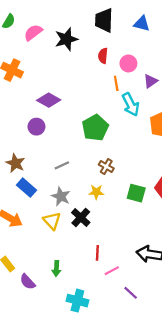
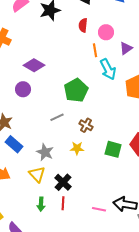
gray line: (62, 165) -> (57, 117), moved
black cross: (81, 217) -> (63, 182), moved
red line: (97, 253) -> (63, 203), moved
green arrow: (56, 268) -> (41, 204), moved
pink line: (112, 271) -> (99, 209), moved, turned 40

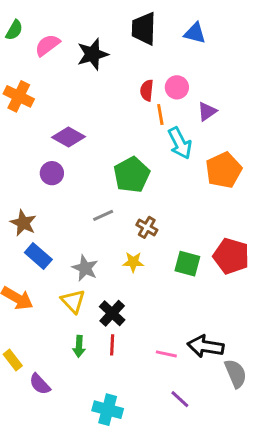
red semicircle: (83, 25) -> (147, 90), moved

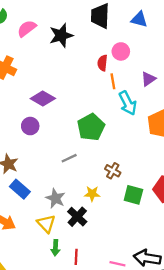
pink circle: (177, 87) -> (121, 51), moved
brown cross: (147, 227) -> (113, 171), moved
black cross: (112, 313) -> (77, 217), moved
green arrow: (79, 346) -> (55, 248), moved

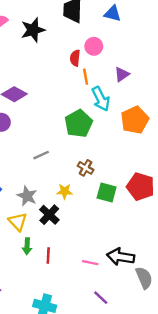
green pentagon: (91, 127) -> (79, 123), moved

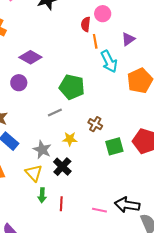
green pentagon: (79, 123) -> (72, 87), moved, turned -30
yellow star: (65, 191) -> (70, 139), moved
green square: (107, 192) -> (114, 146), turned -30

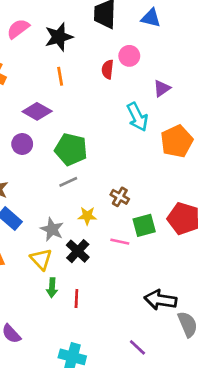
orange line: (95, 41) -> (60, 76), moved
green pentagon: (72, 87) -> (71, 149), moved
pink line: (99, 210) -> (120, 242), moved

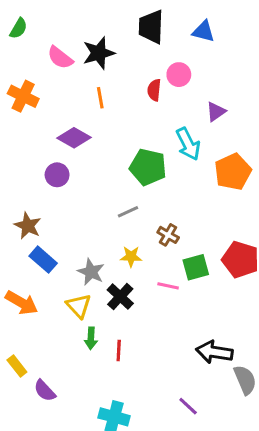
pink semicircle: (18, 29) -> (60, 58), moved, turned -105
green pentagon: (71, 149) -> (148, 167), moved
gray line: (68, 182) -> (128, 212), moved

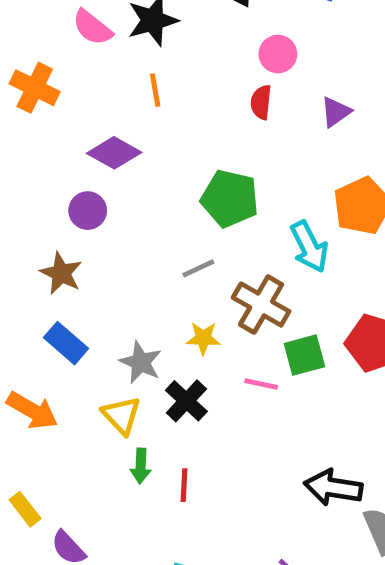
red semicircle: (154, 90) -> (261, 102), moved
cyan arrow: (188, 144) -> (309, 247), moved
brown star: (28, 226) -> (61, 273), moved
brown cross: (168, 235) -> (261, 305), size x1.6

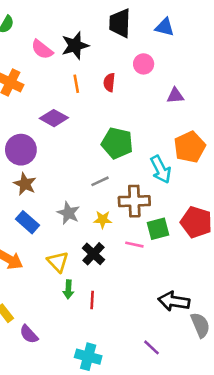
red semicircle: (261, 102) -> (109, 82), moved
purple triangle: (336, 112) -> (175, 96), turned 30
purple circle: (88, 211) -> (21, 150), moved, size x1.5
brown cross: (261, 305) -> (134, 201), turned -32
gray star: (141, 362) -> (68, 213), moved

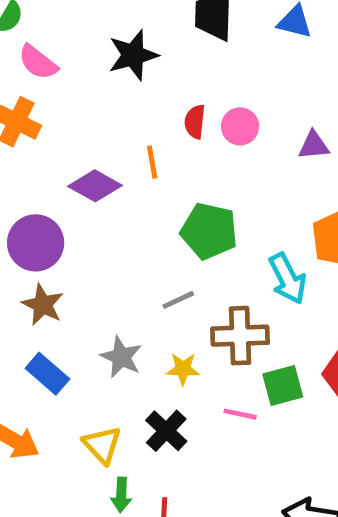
pink semicircle: (42, 49) -> (38, 62), moved
pink circle: (144, 64) -> (240, 126), moved
orange line: (76, 84) -> (152, 162), moved

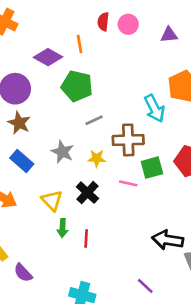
green pentagon: (209, 231) -> (77, 86), moved

